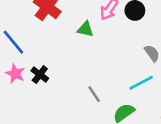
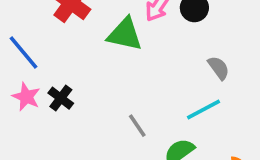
green triangle: (85, 29) -> (125, 34), size x1.5

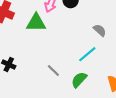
gray semicircle: (219, 68) -> (100, 30), moved

